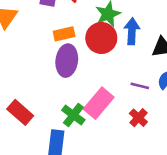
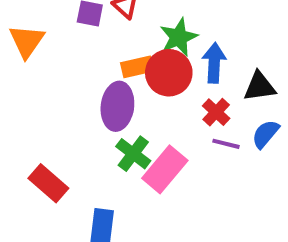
orange rectangle: (64, 34) -> (137, 67), moved
green cross: (73, 115) -> (133, 154), moved
red cross: (138, 118) -> (216, 112), moved

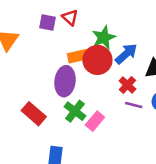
blue arrow: (214, 63) -> (126, 54), turned 45
pink rectangle: (165, 169) -> (95, 121), size x0.7
red rectangle: (48, 183) -> (34, 114), moved

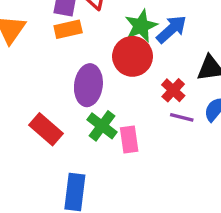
blue arrow: (126, 54) -> (172, 29), moved
orange rectangle: (77, 56) -> (68, 29), moved
pink rectangle: (95, 121) -> (129, 139), turned -48

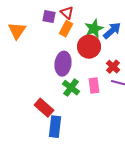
orange rectangle: (68, 29) -> (66, 29), moved, turned -49
red rectangle: (46, 129) -> (44, 108), moved
pink rectangle: (129, 139) -> (94, 86), moved

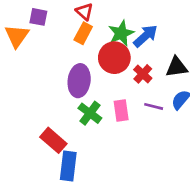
purple square: (49, 17) -> (38, 17), moved
red cross: (113, 67) -> (143, 74), moved

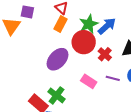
purple ellipse: (79, 81) -> (58, 59), turned 35
pink rectangle: (121, 110) -> (89, 81), turned -49
green cross: (90, 113) -> (56, 95), moved

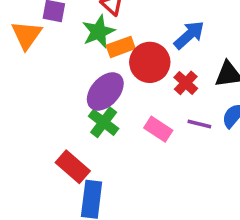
orange rectangle: (61, 24) -> (121, 47), moved, turned 42
green star: (89, 24) -> (98, 32), moved
green cross: (56, 95) -> (104, 122), moved

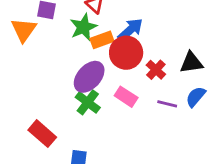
blue arrow: (189, 35) -> (130, 30), moved
pink rectangle: (158, 129) -> (126, 97), moved
red rectangle: (73, 167) -> (42, 134), moved

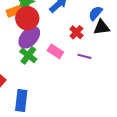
orange rectangle: (102, 40) -> (14, 11), moved
red circle: (126, 53) -> (27, 18), moved
blue semicircle: (196, 97) -> (95, 13), moved

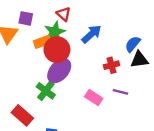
red cross: (76, 32) -> (112, 65), turned 32
pink rectangle: (55, 51) -> (94, 98), moved
green cross: (28, 55) -> (46, 91), moved

